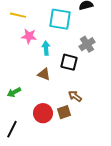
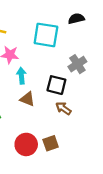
cyan arrow: (46, 48) -> (21, 76), moved
brown arrow: (75, 96) -> (63, 108), moved

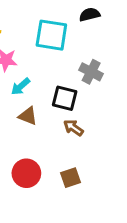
gray cross: (77, 64) -> (91, 72), turned -30
cyan arrow: (21, 76) -> (21, 87), turned -126
brown square: (51, 143) -> (70, 178), moved

